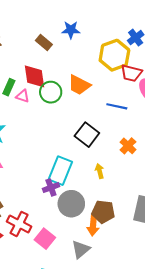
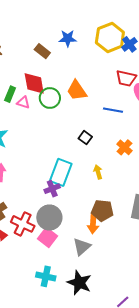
yellow hexagon: (114, 55) -> (110, 37), moved
orange trapezoid: (79, 85) -> (77, 91), turned 30
black square: (87, 135) -> (85, 138), size x0.6
gray circle: (71, 204) -> (49, 217), moved

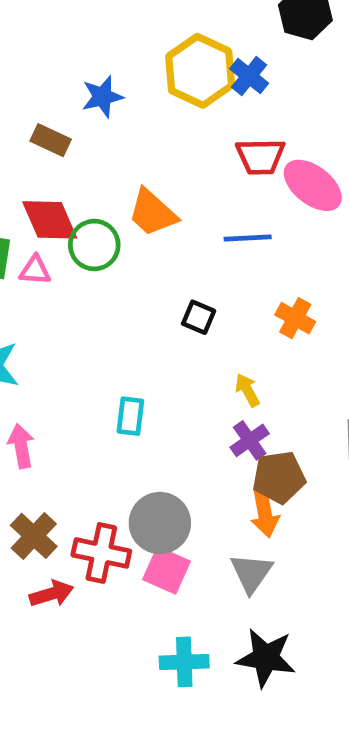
cyan rectangle: (61, 172) -> (130, 416), moved, size x0.6
purple cross: (52, 189) -> (250, 440), moved

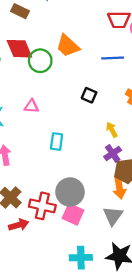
pink triangle: (35, 270) -> (31, 106), moved

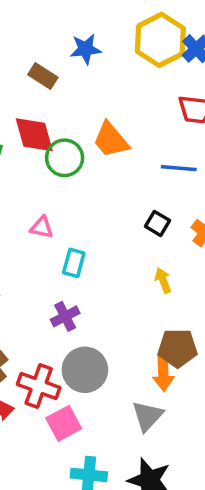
black square: (89, 95) -> (157, 223), moved
cyan rectangle: (57, 142) -> (74, 263), moved
purple cross: (113, 153) -> (65, 316), moved
pink square: (73, 214) -> (64, 423), moved, turned 30

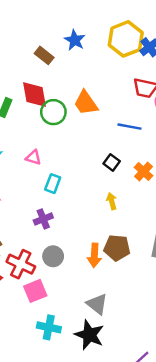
blue star: (86, 49) -> (75, 40), turned 30
gray circle: (85, 370) -> (53, 256), size x0.7
orange arrow: (163, 373) -> (94, 255), moved
gray triangle: (147, 416) -> (97, 304), moved, turned -40

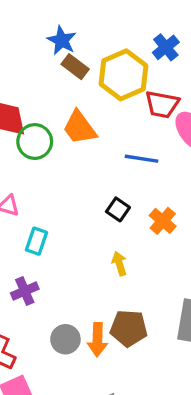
yellow hexagon: (126, 39) -> (123, 75), moved
brown rectangle: (44, 55) -> (75, 67), moved
gray circle: (53, 256) -> (65, 339), moved

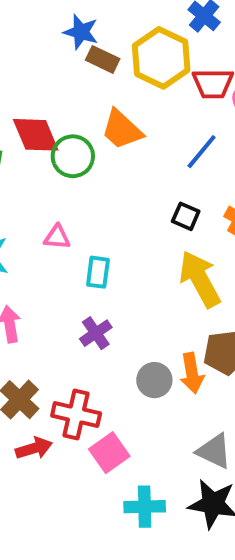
blue line: (142, 159) -> (202, 152), turned -48
yellow arrow: (119, 264) -> (200, 279), size x2.0

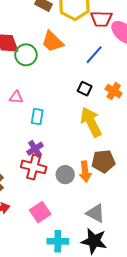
red cross: (76, 414) -> (34, 167), moved

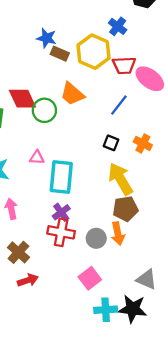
cyan rectangle: (37, 117) -> (61, 177), size x1.8
brown pentagon: (103, 161) -> (125, 209), moved
pink square: (40, 212) -> (90, 278), moved
gray triangle: (96, 213) -> (147, 279), moved
cyan cross: (58, 241) -> (106, 310), moved

